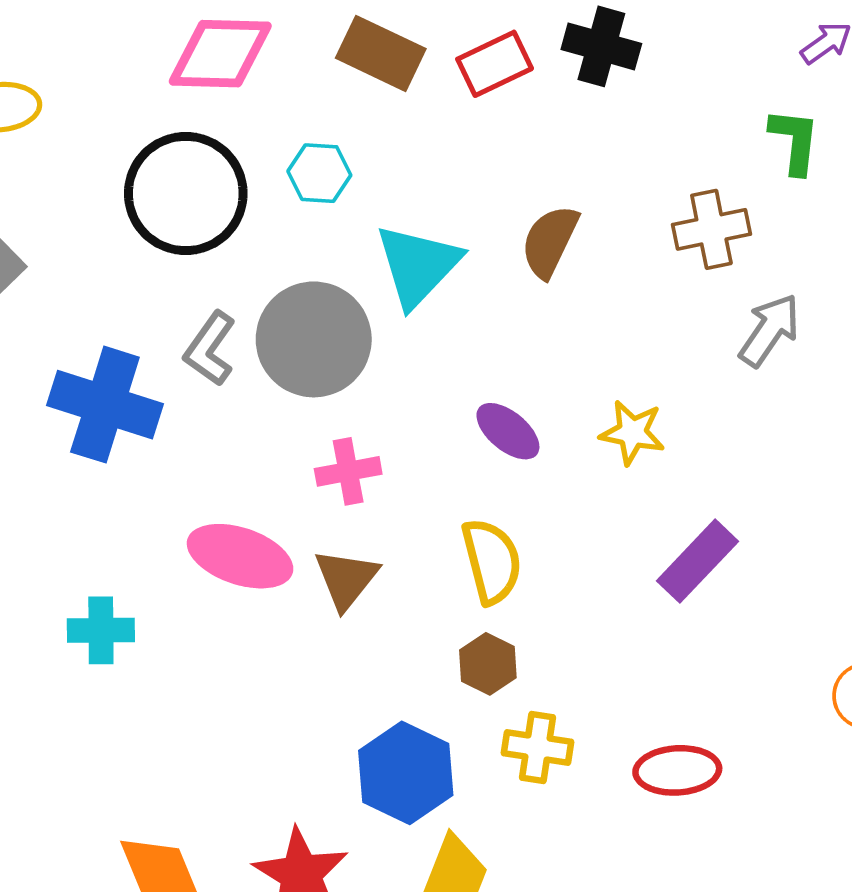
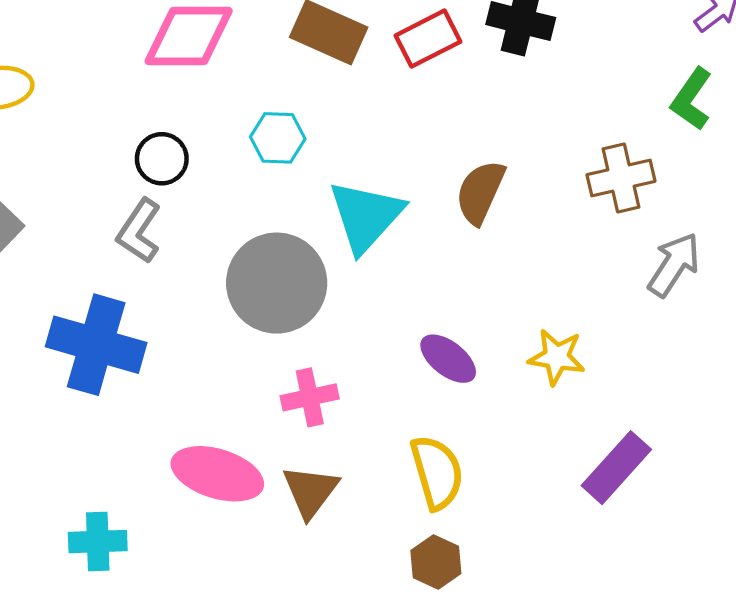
green L-shape: (795, 141) -> (691, 99), turned -150
black circle: (186, 193) -> (162, 159), size x0.5
gray L-shape: (210, 349) -> (139, 231), moved

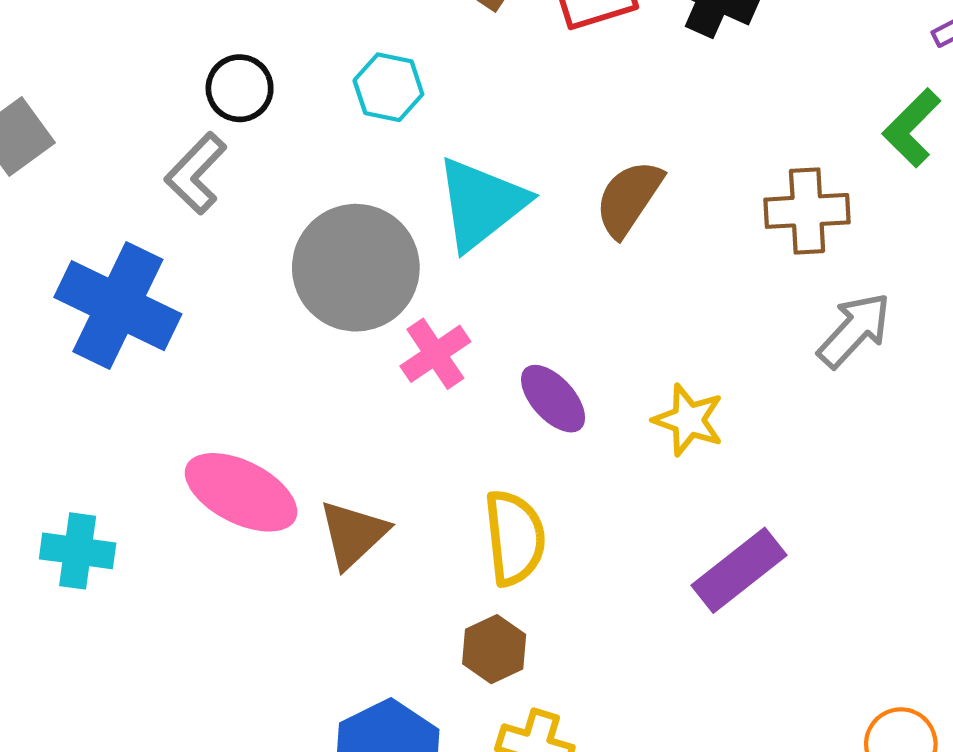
pink cross: (310, 397) -> (435, 354), moved, turned -32

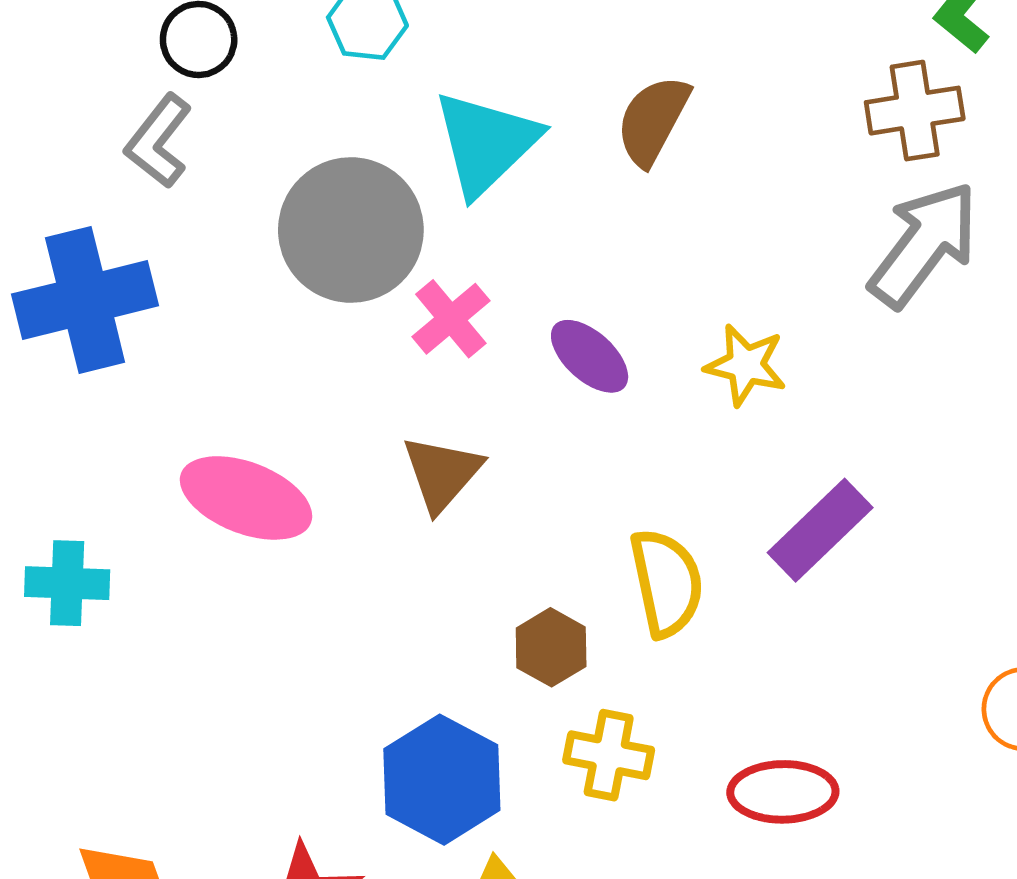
brown cross: (807, 211) -> (915, 111), moved
blue cross: (118, 306) -> (85, 300), turned -34
gray arrow: (854, 330) -> (924, 244), size x1.4
brown triangle: (353, 534) -> (442, 473), moved
yellow semicircle: (515, 538) -> (667, 583), moved

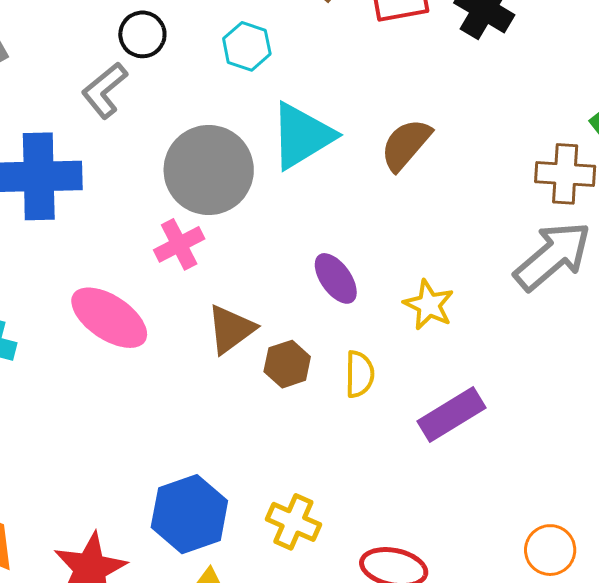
pink cross: (451, 319) -> (179, 244), moved
yellow semicircle: (667, 583) -> (360, 374), moved, size x0.7
brown hexagon: (551, 647) -> (287, 364), moved

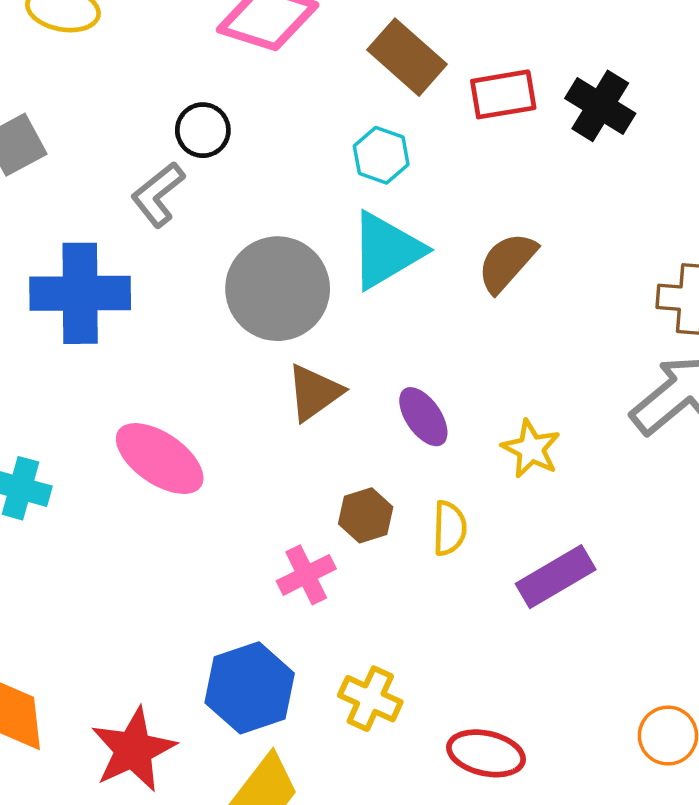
cyan hexagon: (247, 46) -> (381, 155), moved
pink cross: (179, 244) -> (306, 575), moved
brown triangle: (231, 329) -> (314, 393), moved

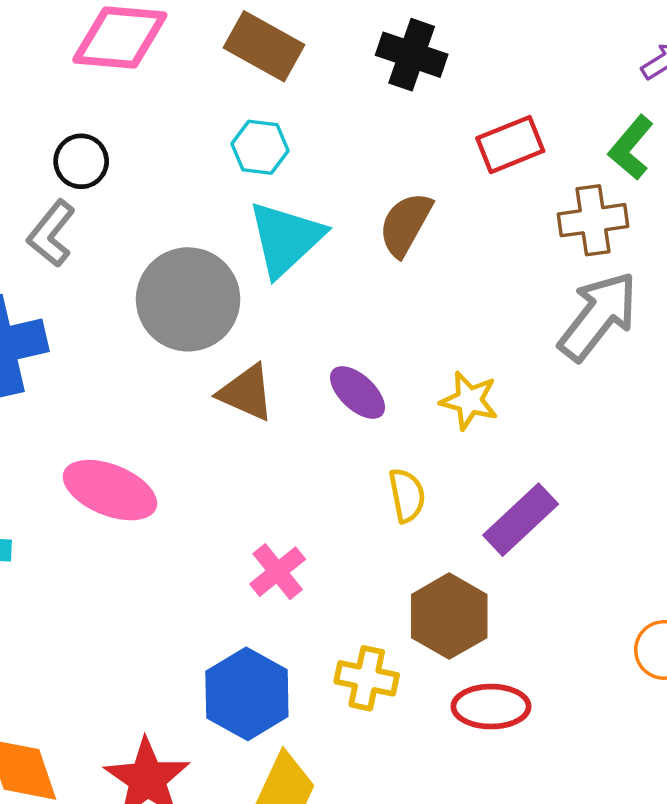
red rectangle: (503, 94) -> (510, 145), moved
black cross: (600, 106) -> (412, 55), moved
brown triangle: (314, 393) -> (246, 393), turned -48
brown hexagon: (366, 515) -> (449, 616), moved, size x1.5

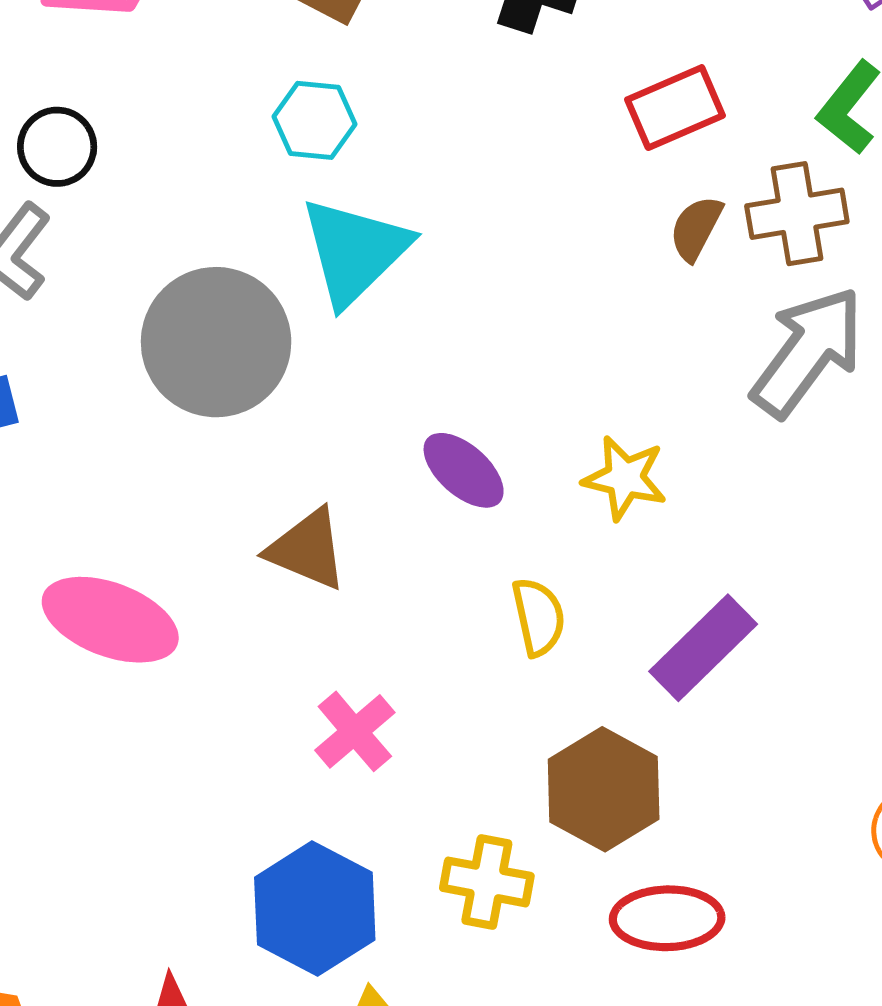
brown semicircle: (405, 224) -> (696, 228), moved, size x0.7
brown triangle: (246, 393) -> (307, 549), moved

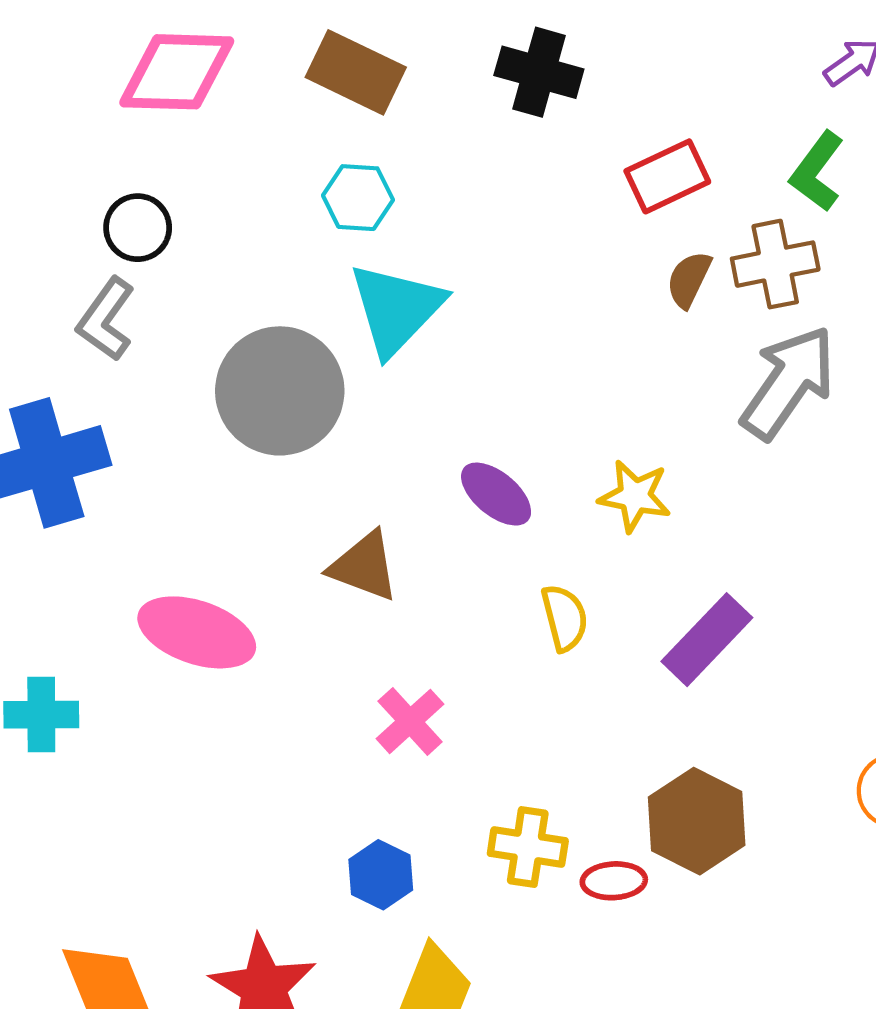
brown hexagon: (604, 789) -> (697, 821), moved
blue hexagon: (315, 909) -> (381, 875), size x0.6
red ellipse: (667, 918) -> (614, 881), moved, size x0.7

